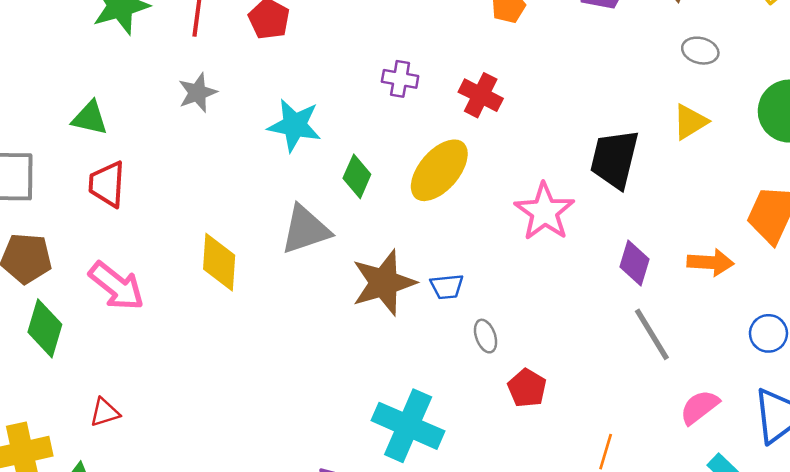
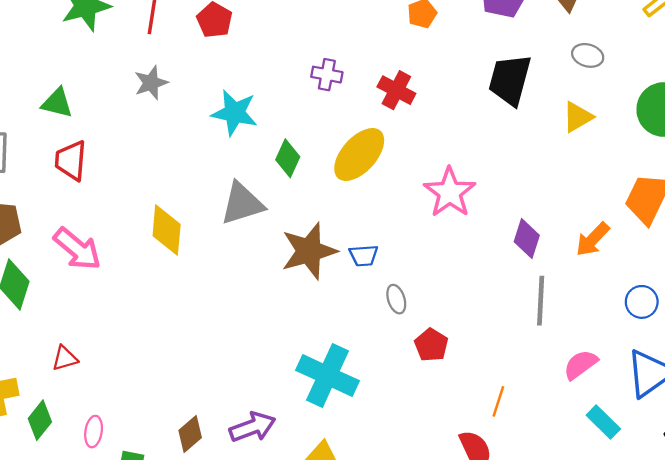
black trapezoid: (614, 159) -> (510, 80), moved
orange arrow: (710, 262) -> (593, 239), turned 129
gray line: (652, 334) -> (541, 301), turned 33

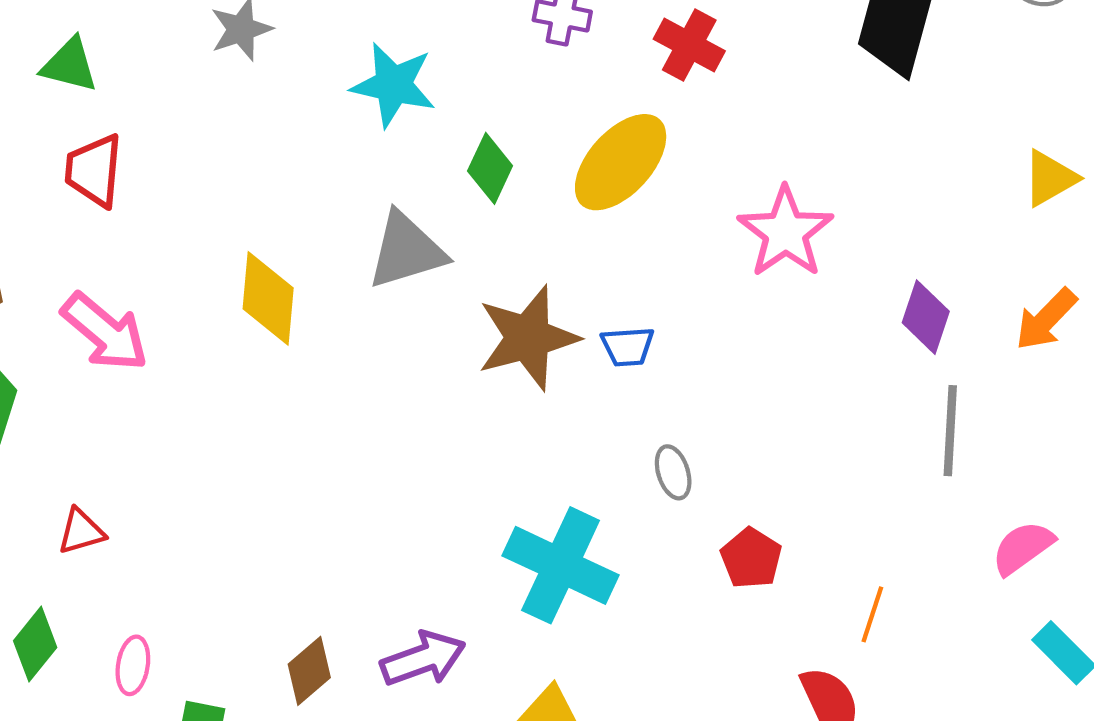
yellow triangle: (578, 117) -> (1050, 178), moved
gray ellipse: (396, 299) -> (673, 472), moved
red pentagon: (431, 345) -> (751, 558), moved

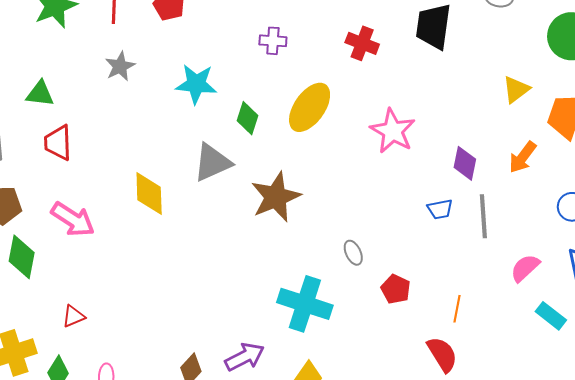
red cross: (689, 45) -> (362, 43), moved
blue trapezoid: (628, 347) -> (440, 209), moved

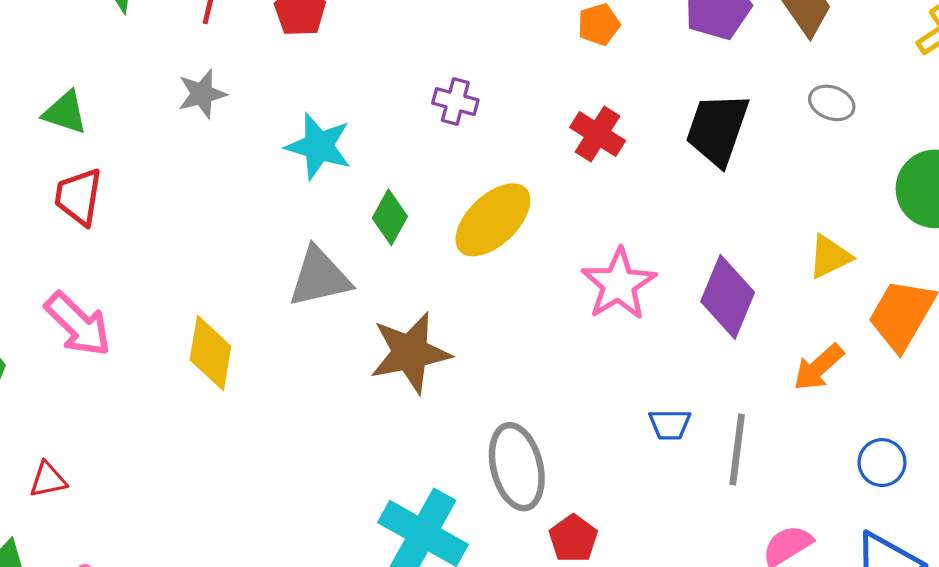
purple diamond: (465, 163) -> (728, 297), moved, size x1.4
yellow diamond: (149, 194) -> (210, 353), moved
gray ellipse: (353, 253) -> (517, 467), size x2.0

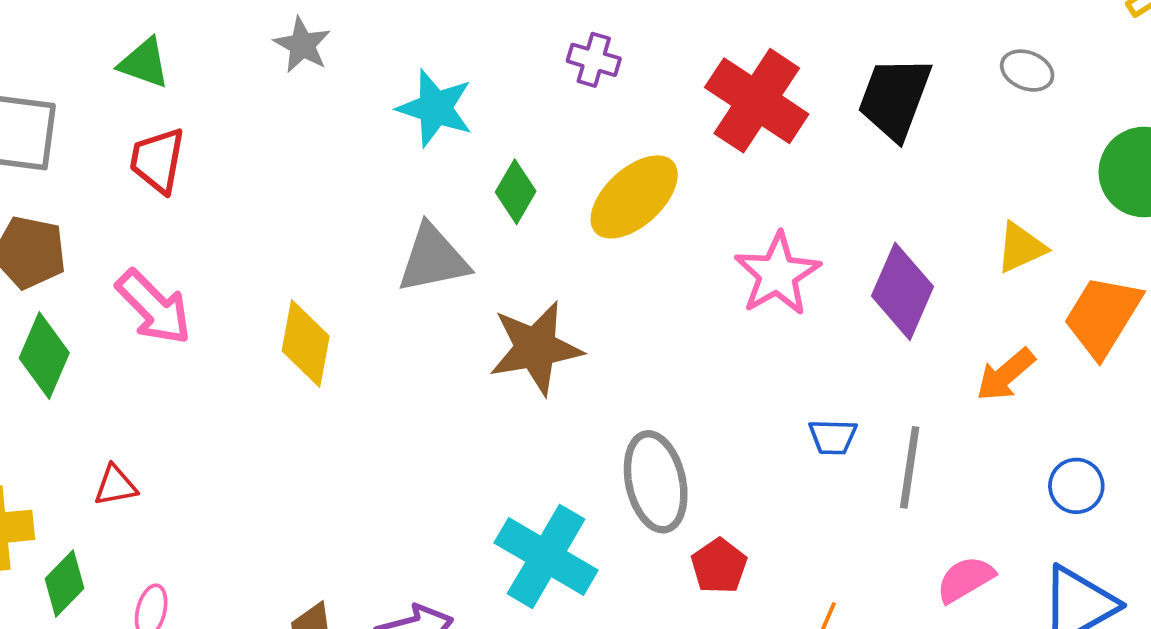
gray star: (202, 94) -> (302, 45), turned -30
red cross: (598, 134) -> (757, 101), size x1.6

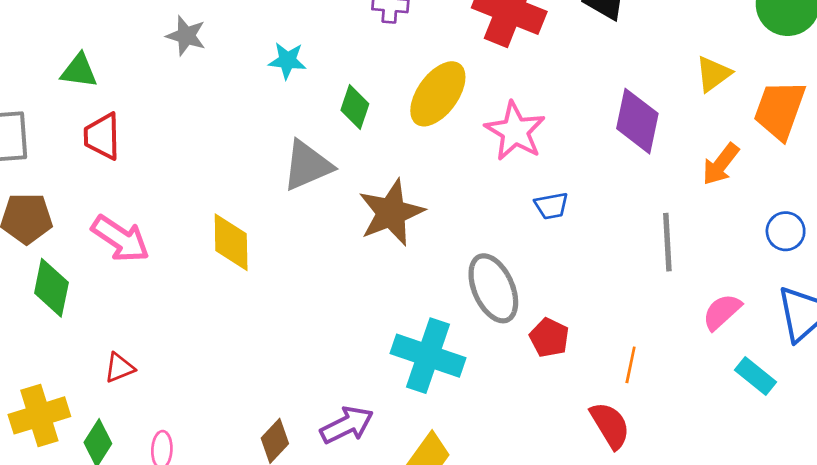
cyan star: (435, 108) -> (287, 61), size x0.7
pink star: (777, 274) -> (515, 131), moved
blue trapezoid: (833, 437) -> (551, 206), moved

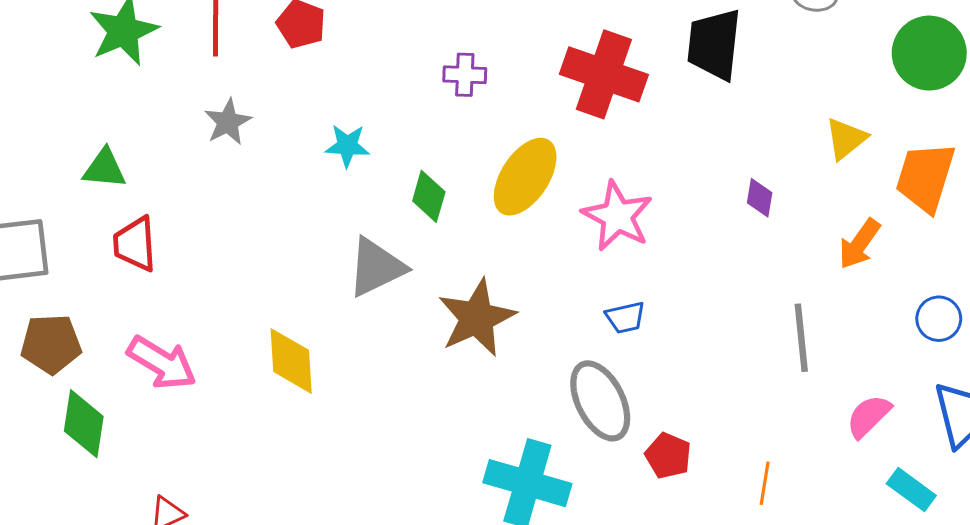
gray star: (186, 36) -> (228, 122), turned 30
purple diamond: (637, 121) -> (760, 198), size x0.5
blue trapezoid: (551, 206) -> (625, 317), moved

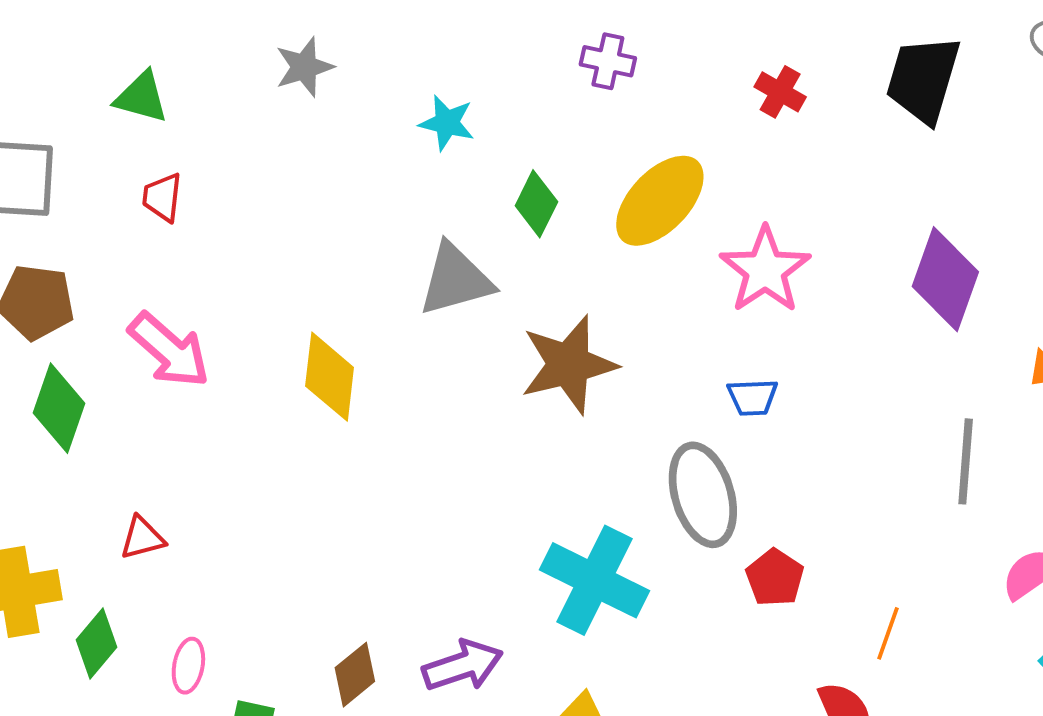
red cross: (604, 74) -> (780, 92), size x0.5
purple diamond: (760, 198) -> (945, 279), size x2.0
red trapezoid: (135, 244) -> (162, 197), size x0.7

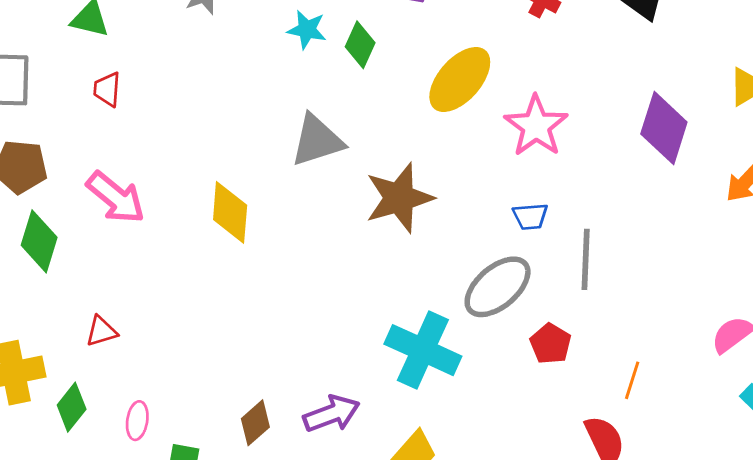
green diamond: (536, 204) -> (360, 45), moved
gray line: (966, 461) -> (586, 259), moved
gray ellipse: (703, 495) -> (498, 287), turned 68

